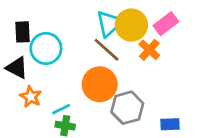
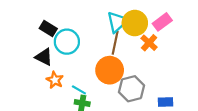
black rectangle: (22, 32) -> (48, 29), turned -56
brown line: (107, 50) -> (115, 43), turned 60
cyan line: (61, 109) -> (79, 90), turned 56

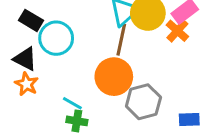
orange cross: (149, 43) -> (177, 31), moved
orange star: (55, 80) -> (27, 84), moved

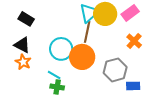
orange cross: (177, 31) -> (134, 41), moved
cyan circle: (56, 38) -> (61, 49), moved
gray hexagon: (143, 102) -> (115, 70), moved

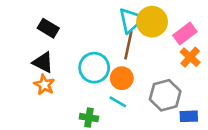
pink rectangle: (130, 13) -> (185, 33), moved
orange circle: (82, 57) -> (122, 78), size x0.7
cyan line: (54, 75) -> (118, 102), moved

